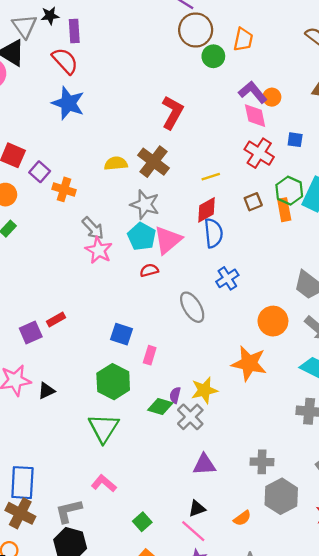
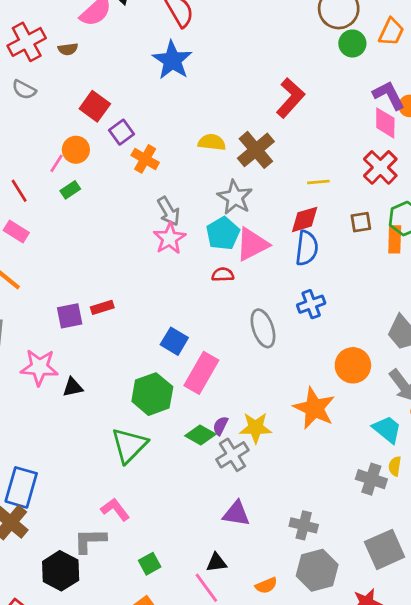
pink rectangle: (150, 355) -> (201, 373), size x1.8
gray L-shape: (69, 511) -> (90, 540), moved

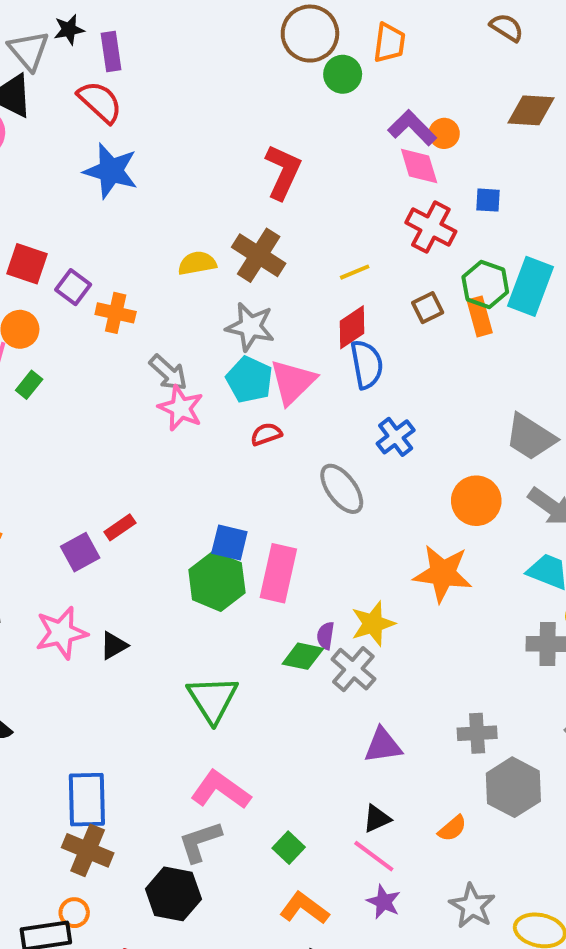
green hexagon: (152, 394) -> (217, 581), moved
pink L-shape: (115, 509) -> (221, 790), size x1.4

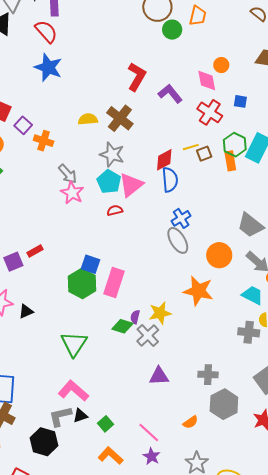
purple L-shape: (412, 128) -> (170, 94), moved
yellow line: (355, 272) -> (191, 147), moved
gray ellipse: (342, 489) -> (178, 240), moved
black triangle: (377, 819) -> (80, 416), moved

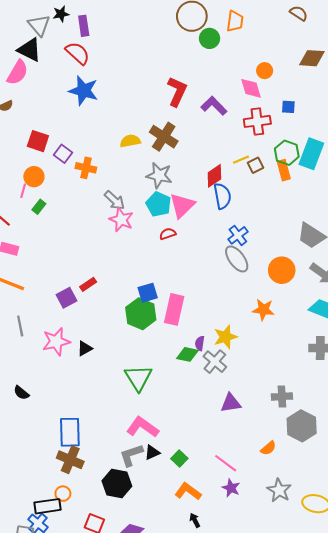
red cross: (210, 112) -> (257, 121), turned -35
blue square: (90, 264) -> (148, 293), turned -30
orange star: (198, 291) -> (263, 310), size x0.7

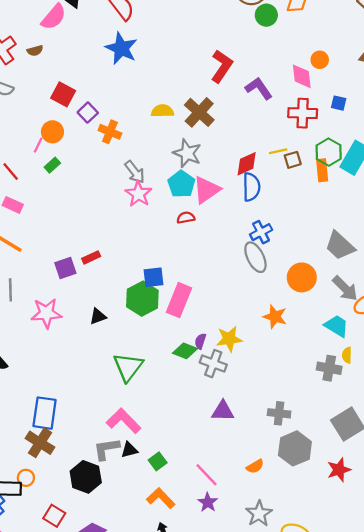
black triangle: (85, 349) -> (98, 316), moved
gray cross: (215, 362) -> (213, 364), turned -30

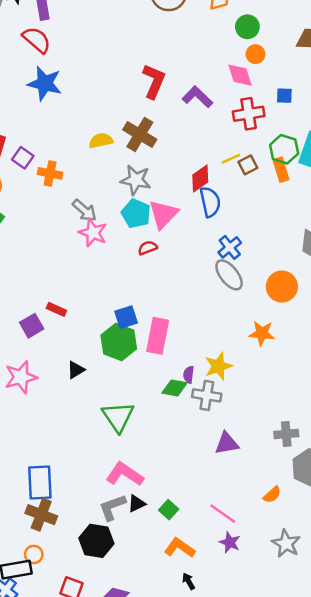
green circle: (266, 15) -> (247, 27), moved
red rectangle: (91, 257) -> (56, 309), turned 60

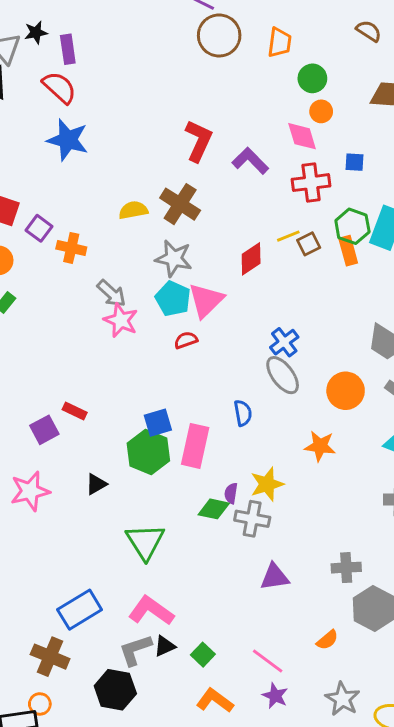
blue semicircle: (210, 202) -> (243, 413), moved, size x0.7
blue rectangle: (40, 483) -> (80, 610), moved, turned 60

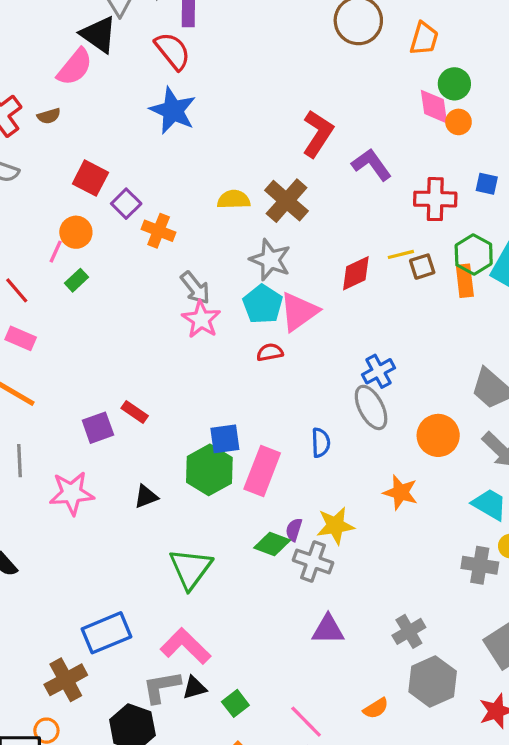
pink diamond: (302, 136) -> (434, 107), moved
gray cross: (346, 568) -> (409, 631), turned -36
brown cross: (50, 657) -> (66, 680), turned 30

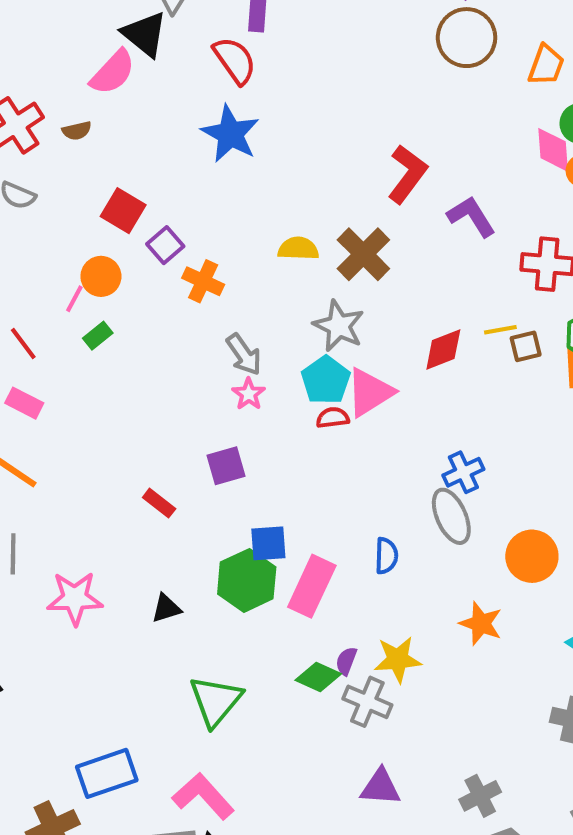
pink star: (201, 319) -> (249, 394), size x0.7
red semicircle: (270, 352) -> (333, 418), moved
purple square: (98, 428) -> (226, 466), moved

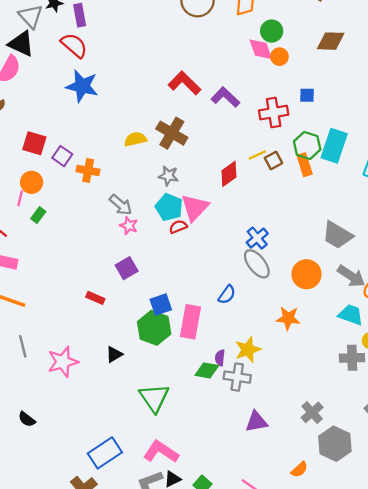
red L-shape: (407, 174) -> (184, 83), turned -68
gray star: (339, 326) -> (168, 176), size x0.7
blue semicircle: (386, 556) -> (227, 295), turned 48

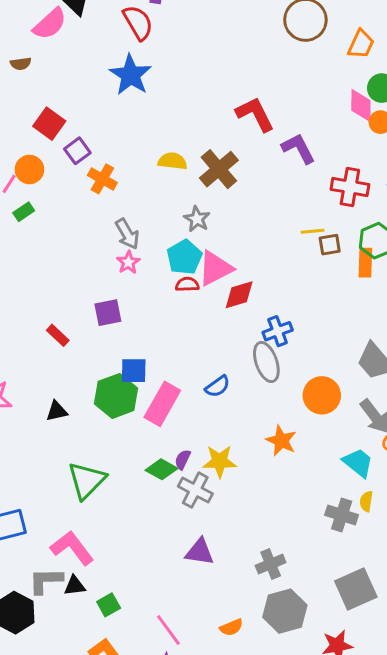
red diamond: (229, 174) -> (239, 295), moved

